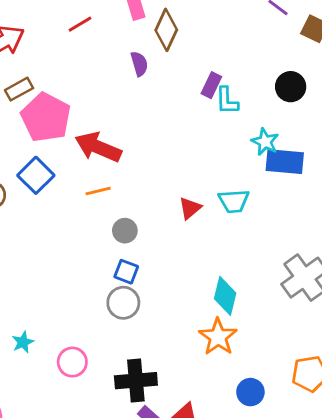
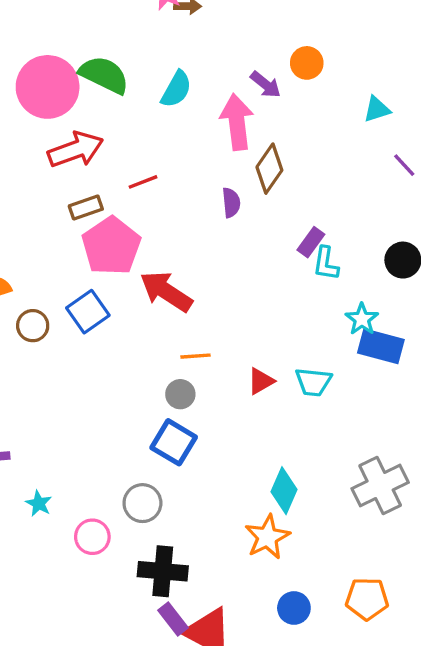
red line: (80, 24) -> (143, 182), moved
orange line: (98, 191) -> (196, 356), moved
blue square: (126, 272) -> (174, 442), size x1.5
gray circle: (123, 303) -> (142, 503), moved
cyan star: (23, 342) -> (39, 503), turned -30

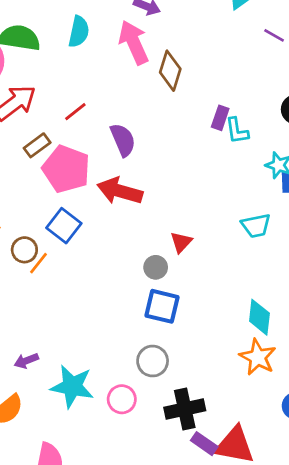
purple semicircle: (231, 203) -> (123, 140), moved, size x1.4
orange line: (196, 356) -> (38, 263), moved, turned -30
red triangle: (261, 381) -> (181, 242), moved
cyan star: (39, 503) -> (72, 386), size x2.0

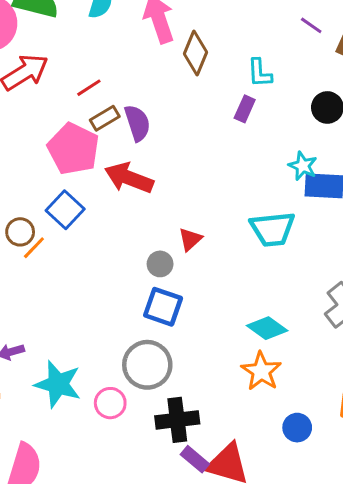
cyan L-shape: (237, 131) -> (260, 73), moved
brown rectangle: (37, 145) -> (105, 118), moved
cyan trapezoid: (256, 226) -> (273, 229), size x1.4
cyan diamond: (259, 317) -> (267, 328), turned -66
gray circle: (153, 361) -> (147, 365), size x1.4

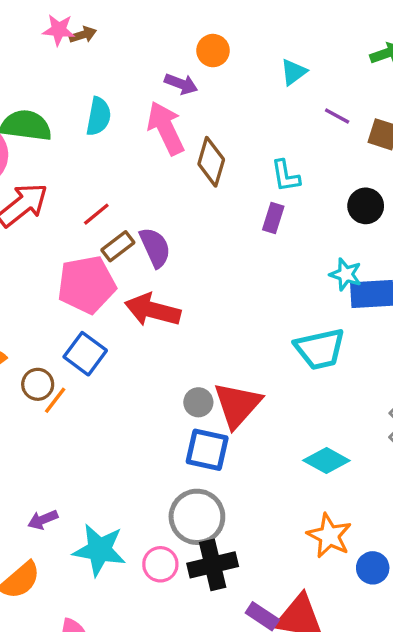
pink pentagon: (73, 149) -> (87, 285), turned -30
red triangle: (190, 239) -> (237, 405), moved, size x1.8
orange star: (261, 371) -> (329, 536), moved
black cross: (177, 420) -> (213, 565), moved

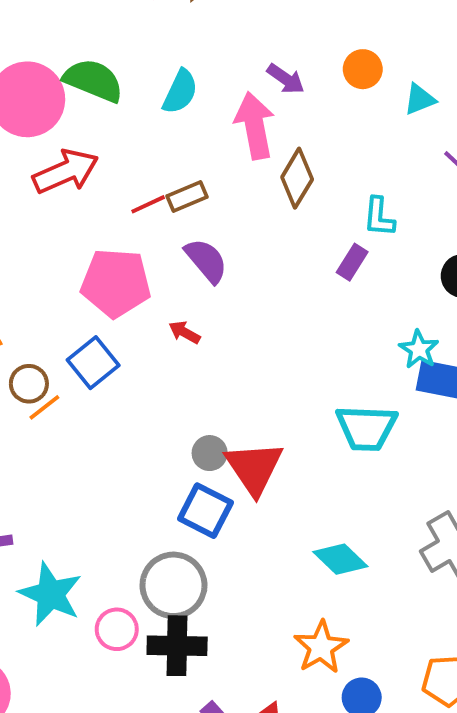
orange circle: (213, 51) -> (363, 69), moved
brown rectangle: (118, 246) -> (187, 196), moved
purple semicircle: (155, 247) -> (206, 261), turned -30
red arrow: (153, 310) -> (185, 332), size x0.5
red triangle: (237, 405) -> (254, 468), turned -30

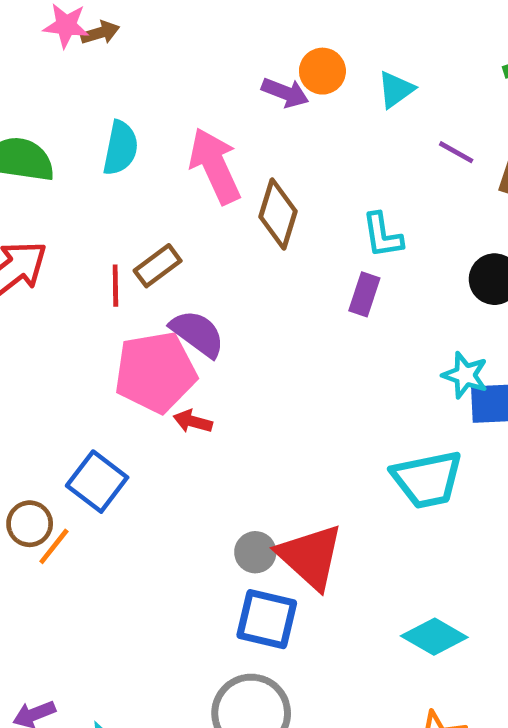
purple arrow: (286, 79) -> (285, 93), moved
red line: (148, 204) -> (115, 286), turned -52
pink pentagon: (116, 283) -> (155, 372), moved

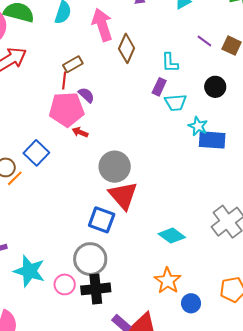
purple line: (456, 152) -> (204, 41), moved
red line: (115, 286) -> (64, 80), moved
purple semicircle: (197, 333) -> (86, 95), size x0.7
cyan trapezoid: (427, 479) -> (175, 103), moved, size x0.7
gray circle: (255, 552) -> (115, 167), moved, size x1.8

